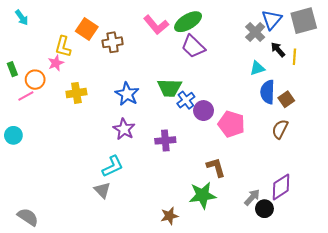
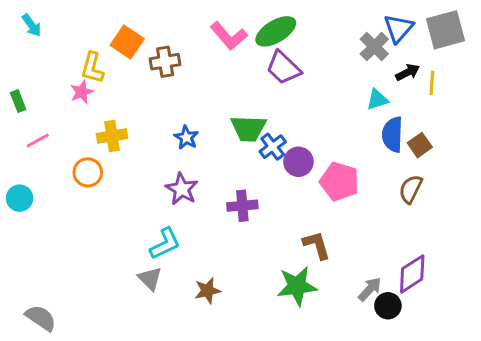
black arrow: (278, 50) -> (408, 72), turned 105
orange circle: (35, 80) -> (88, 172), moved
blue star: (127, 94) -> (186, 137), size x0.7
brown star: (169, 216) -> (208, 291), moved

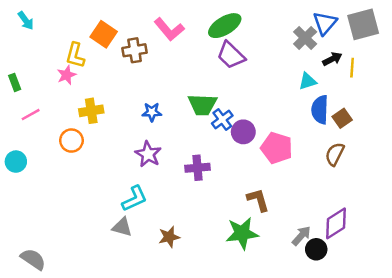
pink L-shape: (229, 36) -> (169, 29), moved
blue star: (186, 137) -> (152, 112), turned -30
gray triangle: (150, 278) -> (122, 227), turned -30

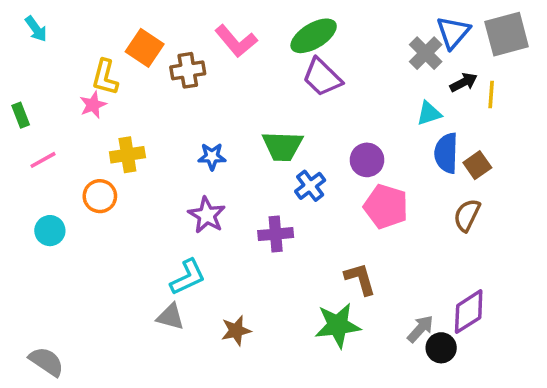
blue cross: (222, 120) -> (310, 186), moved
purple circle: (243, 132) -> (367, 160), moved
cyan circle: (16, 162) -> (50, 231), moved

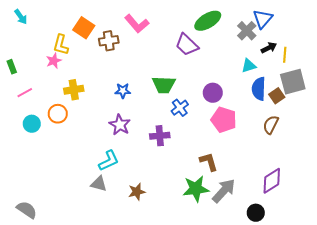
gray square: (507, 34) -> (293, 82), moved
green ellipse: (314, 36) -> (208, 21), moved
cyan circle: (50, 231) -> (32, 124), moved
gray arrow: (420, 329) -> (224, 191), moved, size x1.5
black circle: (441, 348) -> (256, 213), moved

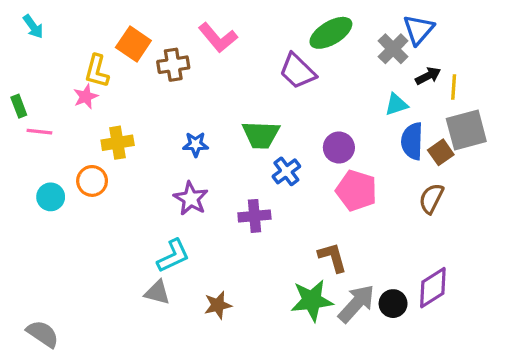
pink line: (25, 93) -> (39, 132), moved, turned 35
black circle: (256, 213) -> (393, 304), moved

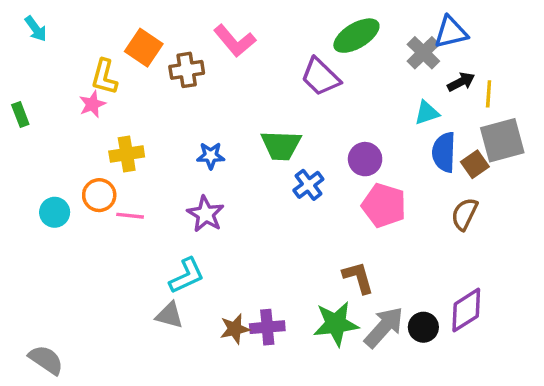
blue triangle: (419, 30) -> (451, 32), turned 36
pink line: (39, 132) -> (130, 216), moved
purple cross: (254, 216) -> (267, 327), moved

